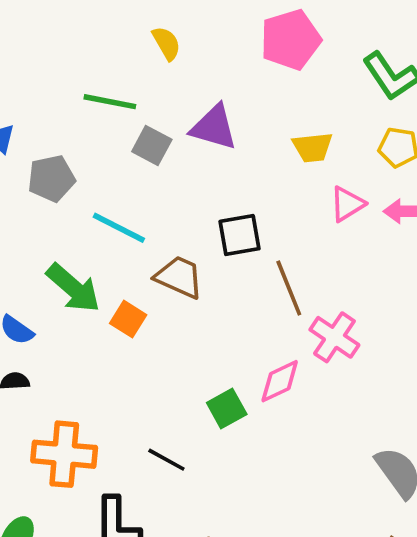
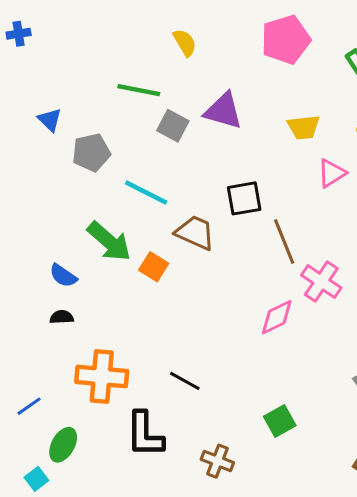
green square: (227, 409) -> (280, 421), moved

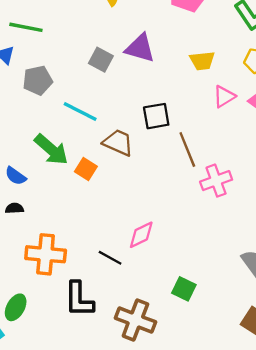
green line: (139, 90) -> (26, 27), moved
pink cross: (321, 282) -> (216, 181), turned 36
pink diamond: (277, 317) -> (141, 235), moved
green square: (280, 421) -> (184, 289), turned -35
brown cross: (217, 461) -> (135, 320), size x1.6

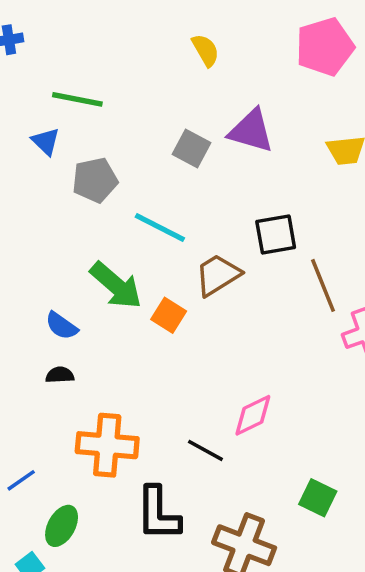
brown trapezoid: (118, 143) -> (218, 275), turned -56

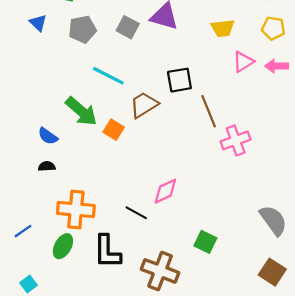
gray pentagon: (95, 180) -> (82, 29), moved
green ellipse: (62, 526) -> (63, 246), moved

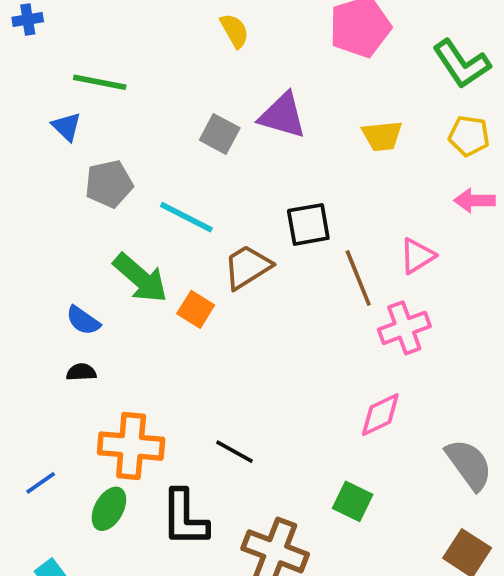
gray pentagon: (82, 29) -> (109, 184), moved
pink triangle: (243, 62) -> (417, 256), moved
pink diamond: (165, 191) -> (380, 415), moved

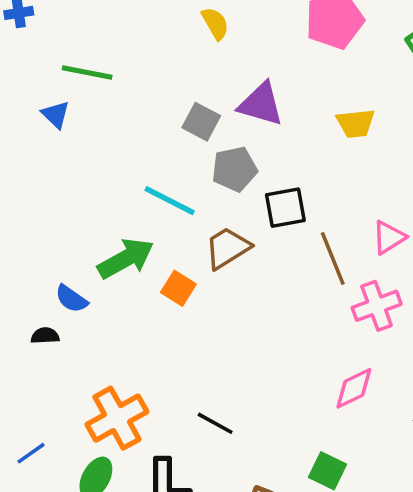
gray pentagon: (109, 184) -> (235, 169), moved
green arrow: (140, 278) -> (126, 258), turned -70
black semicircle: (81, 372) -> (45, 336), moved
orange cross: (131, 446) -> (117, 418), turned -34

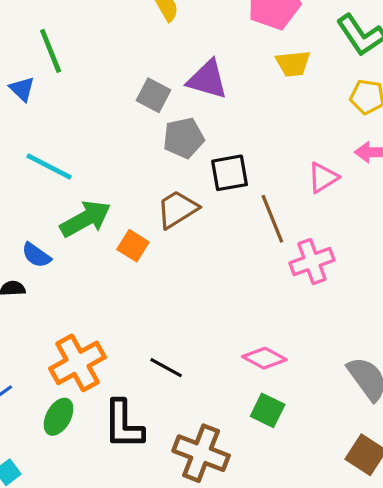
green line: (87, 73) -> (51, 51), turned 57
yellow trapezoid: (356, 123) -> (293, 64), moved
cyan line: (170, 201) -> (49, 166), moved
pink triangle: (389, 237) -> (323, 178), moved
pink diamond: (354, 388) -> (264, 358), moved, turned 54

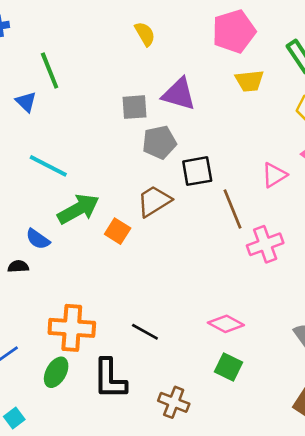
gray square: (154, 95) -> (134, 107), turned -32
orange cross: (78, 363) -> (72, 328), turned 33
brown cross: (201, 453) -> (174, 402), size x0.7

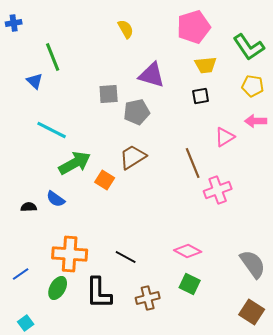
gray square: (134, 107) -> (109, 94), moved
black square: (197, 171) -> (201, 96), moved, size x0.7
blue semicircle: (38, 239) -> (56, 199), moved
brown cross: (174, 402) -> (148, 298), moved, turned -35

